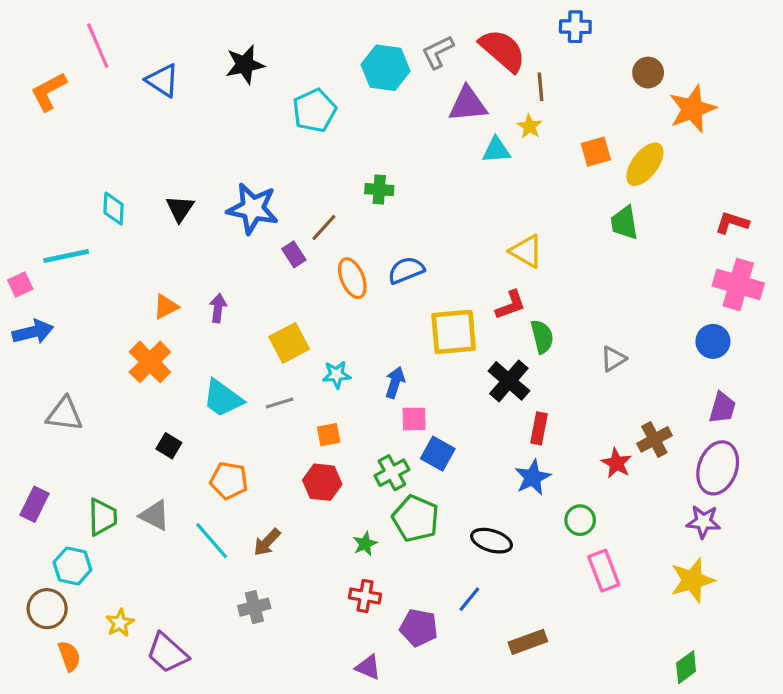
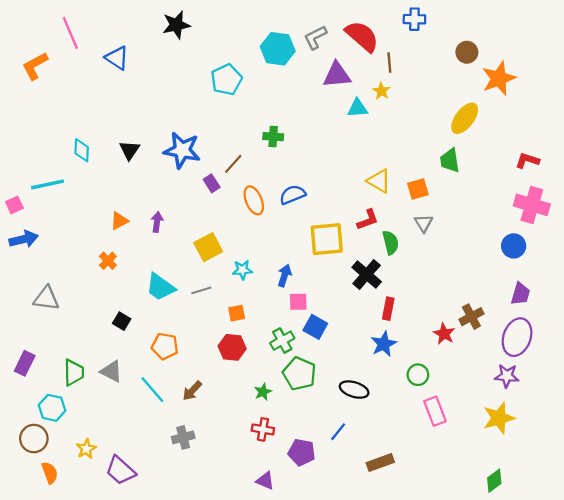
black star: (245, 65) -> (176, 25), moved
orange square: (596, 152) -> (418, 189), moved
gray triangle: (613, 359) -> (424, 223), moved, turned -30
orange cross: (150, 362) -> (108, 261), size x0.6

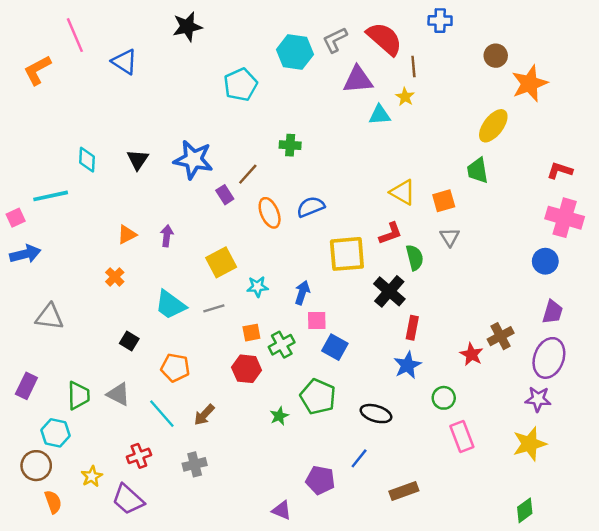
green cross: (282, 341) -> (282, 345), moved
red cross: (263, 429) -> (139, 456), moved, turned -30

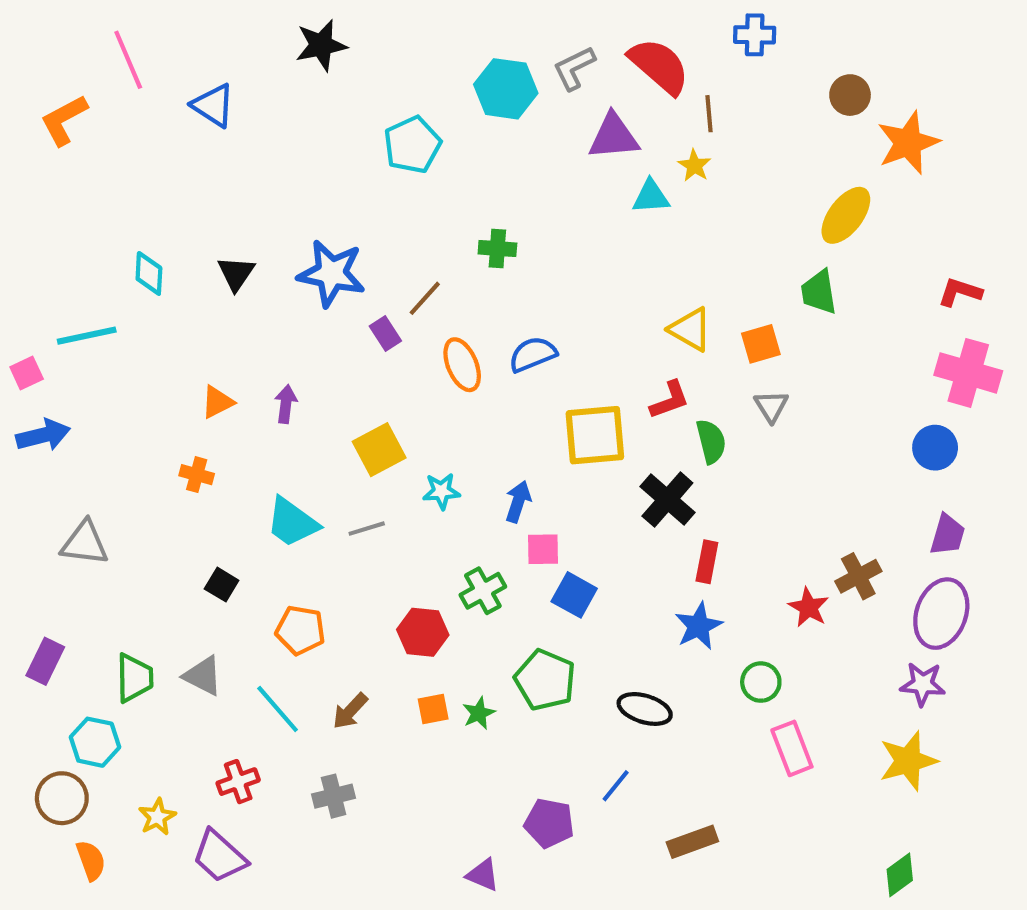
orange cross: (115, 277) -> (197, 475), turned -30
orange square: (251, 333) -> (433, 709), moved

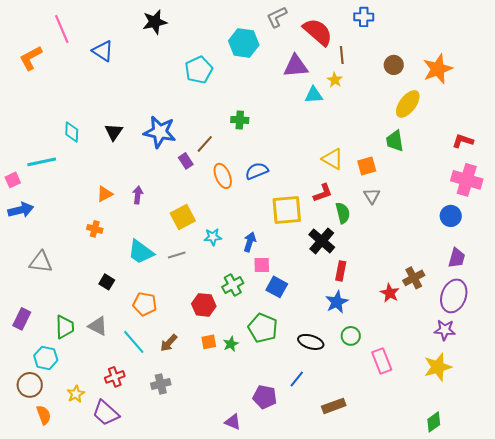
gray L-shape: (574, 68) -> (277, 17), moved
brown circle: (850, 95) -> (394, 65), moved
green circle: (761, 682) -> (351, 336), moved

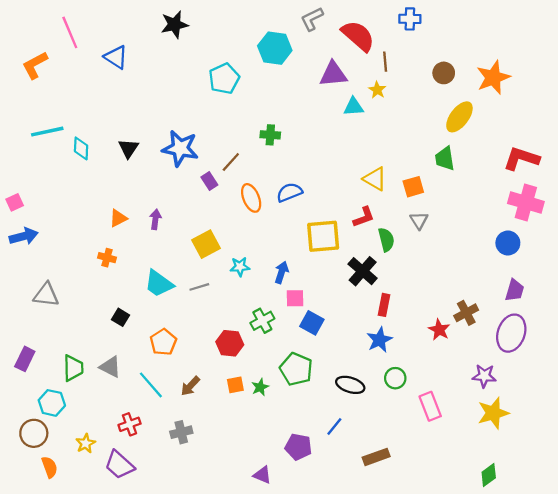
red L-shape: (463, 141) -> (521, 159), size x1.5
cyan line: (42, 162) -> (47, 132), moved
orange pentagon: (145, 304) -> (163, 342), turned 30
purple star: (445, 330) -> (484, 376), moved

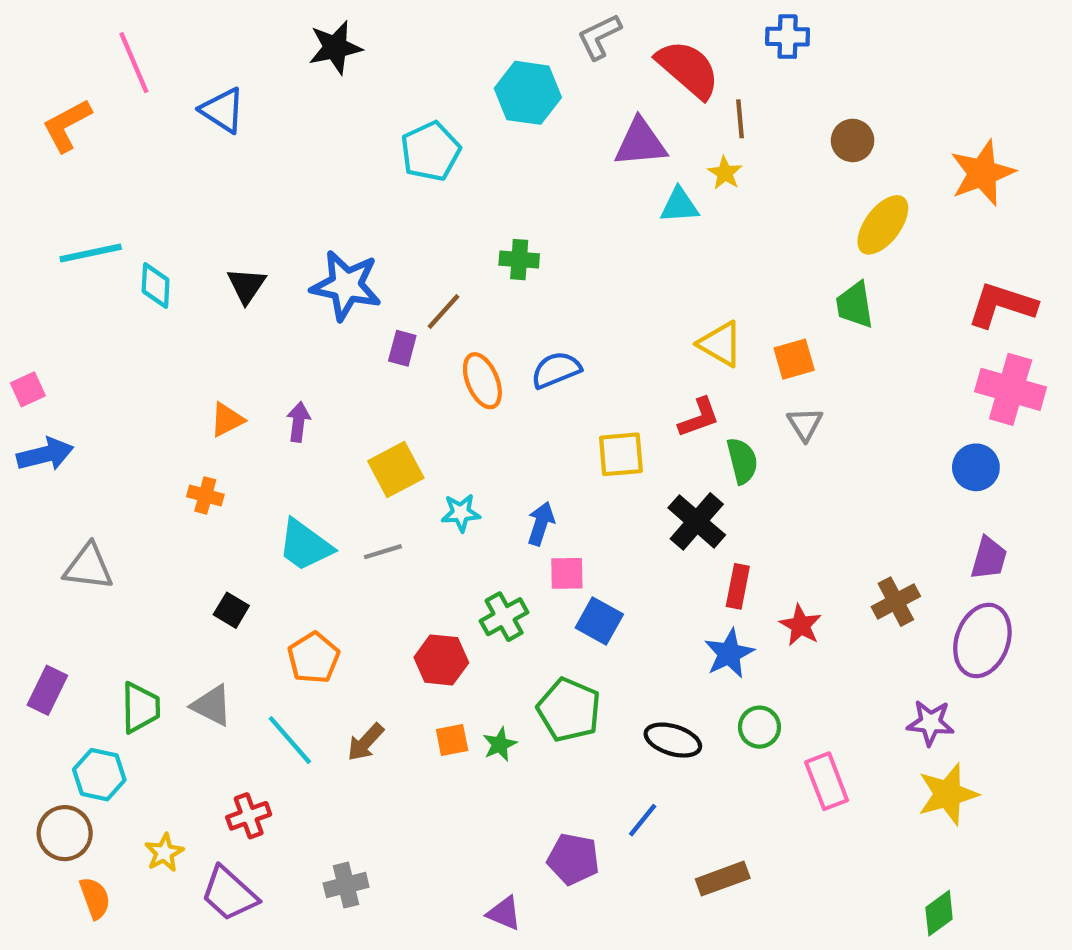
orange star: (493, 77) -> (982, 173), moved
purple rectangle: (209, 181) -> (402, 348), turned 48
yellow square: (323, 236) -> (621, 454), size x0.7
red star: (439, 330) -> (801, 625), moved
gray cross: (181, 432) -> (346, 885), moved

